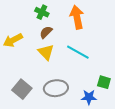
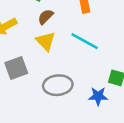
gray square: (22, 89) -> (16, 68), moved, turned 30

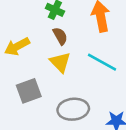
brown semicircle: (46, 17) -> (60, 36), turned 105

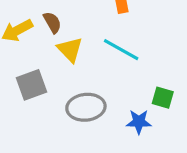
brown semicircle: (60, 36) -> (52, 22), moved

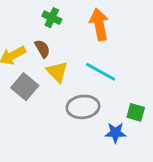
gray square: (31, 85) -> (25, 87), moved, turned -30
gray ellipse: (86, 107) -> (83, 107), moved

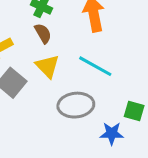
brown semicircle: (42, 49) -> (43, 33), moved

